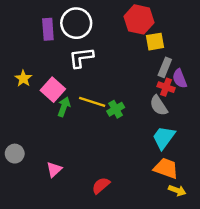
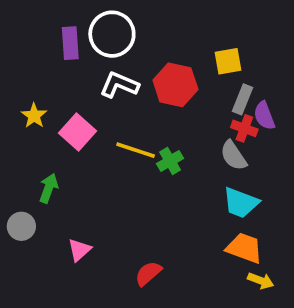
red hexagon: (139, 19) -> (175, 85), moved
white L-shape: (81, 58) -> (119, 85), turned 30
green arrow: (64, 107) -> (49, 188), moved
cyan trapezoid: (164, 138) -> (241, 203), turned -105

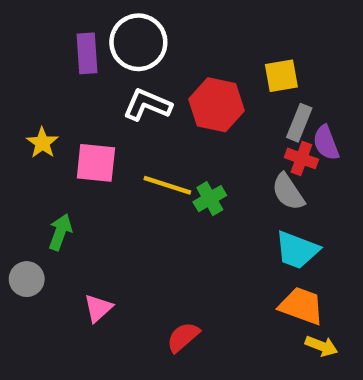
pink square: (78, 132) -> (96, 163), turned -36

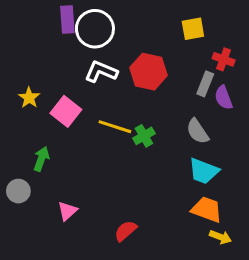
purple rectangle: (87, 53) -> (67, 20), moved
yellow square: (281, 76) -> (193, 29), moved
red cross: (301, 158) -> (224, 59), moved
pink square: (96, 163) -> (66, 111), turned 32

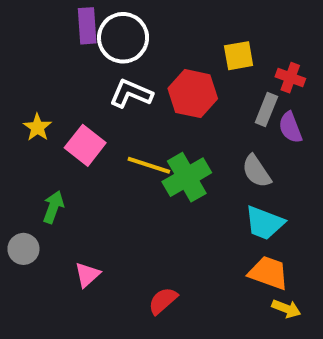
yellow square: (193, 29) -> (239, 56), moved
green cross: (144, 136) -> (187, 177), size x1.6

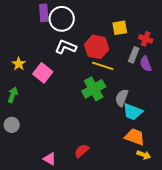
yellow line: (149, 165) -> (103, 66), moved
gray semicircle: (256, 171) -> (122, 98), moved, turned 54
green arrow: (53, 207) -> (13, 95), moved
pink triangle: (87, 275) -> (50, 159), moved, turned -48

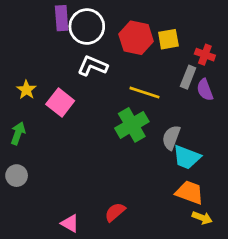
red hexagon: (97, 47) -> (136, 38), moved

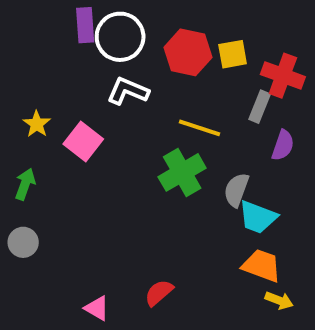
red cross: (205, 55) -> (283, 76), size x1.5
purple semicircle: (205, 90) -> (283, 145), moved, turned -140

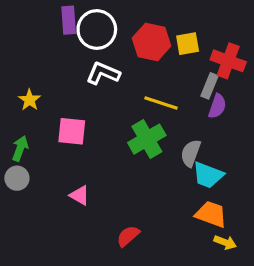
pink square: (83, 141) -> (72, 131), moved, turned -32
purple semicircle: (283, 145) -> (217, 106), moved
gray circle: (23, 242) -> (17, 178), moved
pink triangle: (97, 308) -> (80, 195), moved

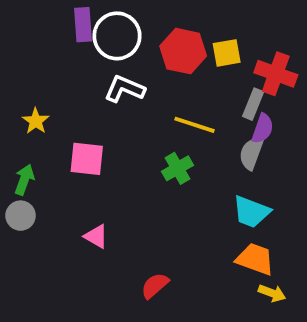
green cross: (147, 139) -> (177, 168), size x0.7
gray semicircle: (191, 153) -> (251, 153), moved

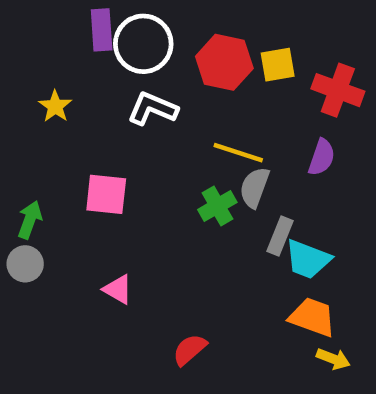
gray rectangle: (253, 104) -> (280, 236), moved
yellow star: (36, 121) -> (55, 106), moved
gray semicircle: (251, 153) -> (254, 187), moved

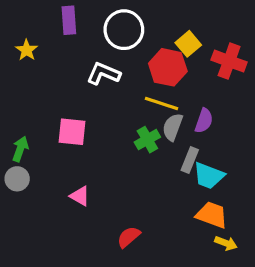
white circle: (143, 44) -> (124, 30), moved
red hexagon: (224, 62) -> (168, 67), moved
yellow square: (278, 65) -> (188, 44), turned -30
yellow star: (55, 106) -> (27, 50), moved
purple semicircle: (322, 157) -> (204, 121), moved

